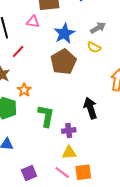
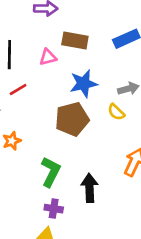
pink triangle: (33, 22) -> (48, 57), turned -40
green L-shape: (46, 116) -> (51, 172), moved

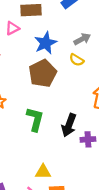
black arrow: (89, 188) -> (69, 125), turned -145
purple cross: (54, 209) -> (88, 139), moved

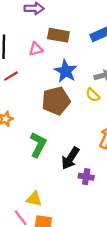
blue star: (46, 43) -> (66, 71), turned -30

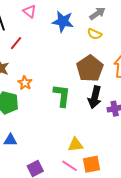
pink triangle: (36, 49) -> (30, 11), turned -48
brown pentagon: (56, 101) -> (90, 69), moved

